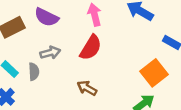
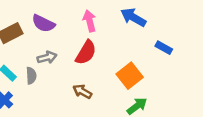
orange square: (154, 73) -> (130, 76), moved

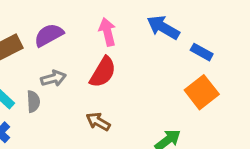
purple semicircle: (43, 23) -> (49, 35), turned 125
blue rectangle: (164, 48) -> (202, 52), moved
orange square: (130, 76) -> (202, 92), moved

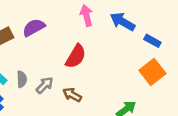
pink arrow: (107, 32) -> (86, 16), moved
gray arrow: (53, 78) -> (45, 85), moved, turned -30

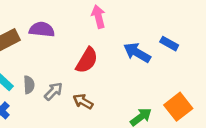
blue arrow: (122, 22) -> (137, 53), moved
purple semicircle: (34, 28) -> (42, 29), turned 35
orange square: (152, 72) -> (178, 107), moved

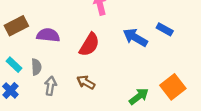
purple semicircle: (42, 29) -> (48, 35), moved
gray arrow: (53, 91) -> (51, 86), moved, turned -36

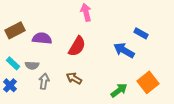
blue arrow: (135, 38) -> (124, 50), moved
gray semicircle: (36, 67) -> (32, 65), turned 96

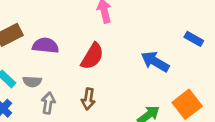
blue rectangle: (141, 33) -> (194, 39), moved
brown arrow: (74, 78) -> (88, 99), turned -112

